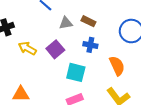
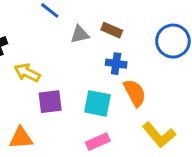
purple square: (55, 49) -> (50, 102), moved, turned 36
orange semicircle: (117, 66) -> (135, 93), moved

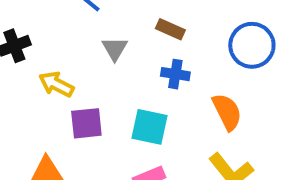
gray triangle: (80, 34) -> (115, 49), moved, turned -48
orange semicircle: (135, 93) -> (227, 112), moved

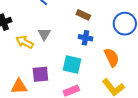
gray triangle: (115, 49) -> (44, 34), moved
purple square: (86, 123) -> (40, 74), moved

